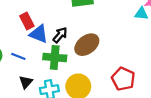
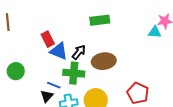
brown ellipse: (87, 45) -> (104, 61), turned 30
blue line: (18, 56) -> (54, 85), moved

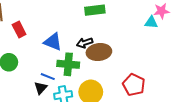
red rectangle: (48, 39) -> (19, 29), moved
black arrow: (79, 52) -> (85, 43), moved, turned -147

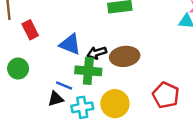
black arrow: (85, 43) -> (97, 53), moved
black triangle: (41, 88) -> (56, 99), turned 32

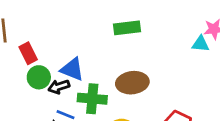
black arrow: (97, 53) -> (59, 87), moved
green circle: (18, 69) -> (39, 77), moved

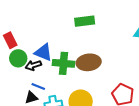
green cross: (92, 99) -> (63, 63), moved

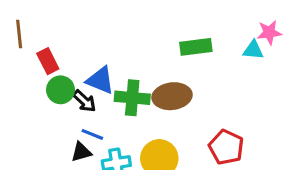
green rectangle: (85, 21) -> (196, 47), moved
black arrow: (33, 65) -> (84, 101), turned -119

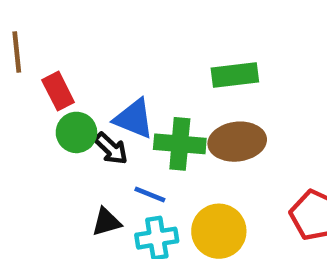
green rectangle: (196, 47) -> (235, 75), moved
blue line: (92, 134) -> (150, 194), moved

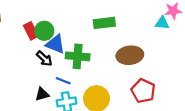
red rectangle: (58, 91) -> (31, 31), moved
green circle: (76, 132) -> (44, 31), moved
brown ellipse: (237, 142) -> (130, 55), moved

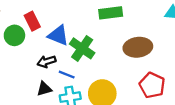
green circle: (44, 31) -> (14, 35), moved
green cross: (78, 56) -> (82, 48), turned 30
black arrow: (44, 59) -> (46, 61), moved, turned 120

